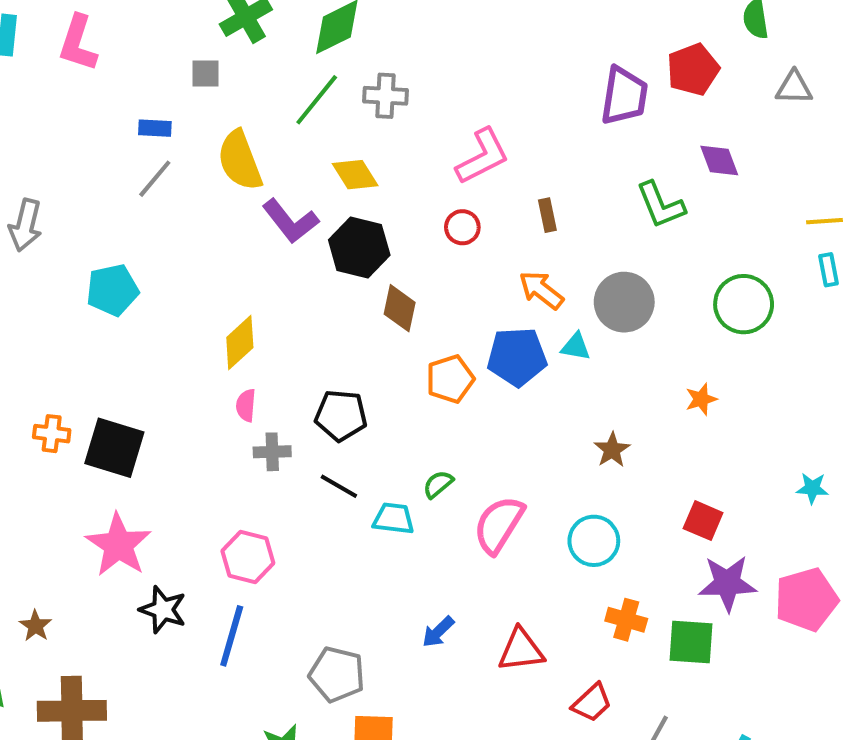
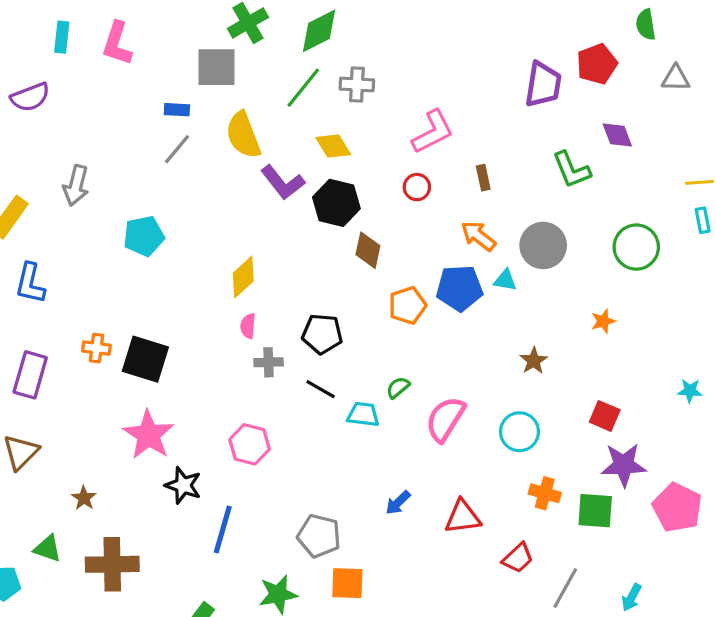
gray square: (205, 73) -> (216, 67), size x1.8
pink pentagon: (806, 600) -> (677, 507), moved, turned -30
blue line: (232, 636) -> (223, 530), moved

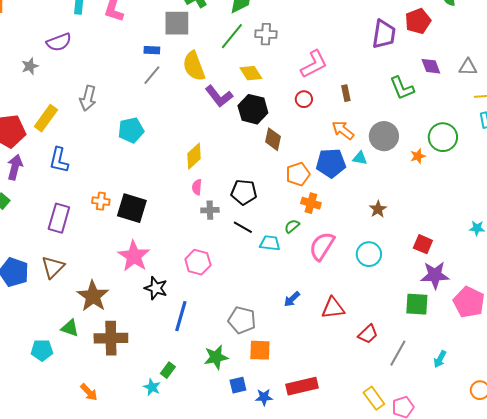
gray triangle: (676, 78) -> (468, 67), moved
orange star: (603, 321) -> (418, 156), moved
orange cross: (545, 493) -> (311, 203), moved
brown star: (84, 498) -> (93, 296), size x2.0

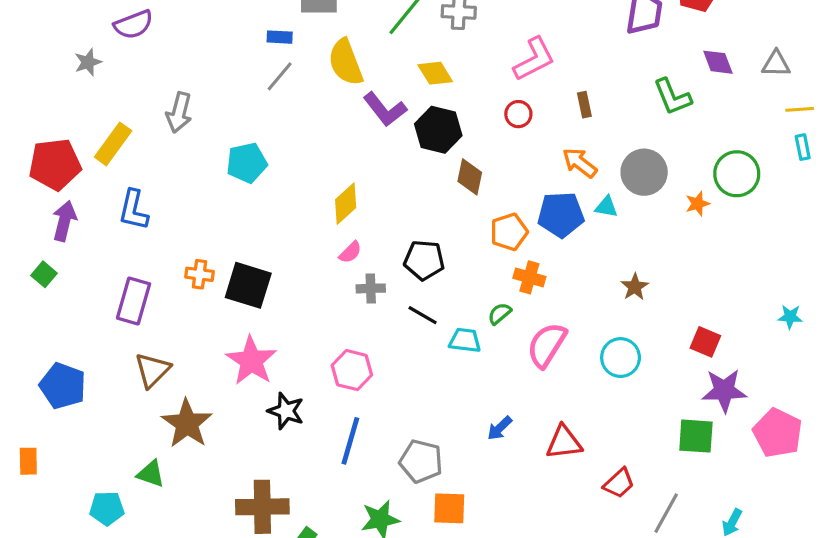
pink semicircle: (197, 187) -> (350, 252), turned -140
brown triangle: (53, 267) -> (152, 370), moved
blue line: (181, 316) -> (350, 441), moved
brown cross: (111, 338) -> (262, 507), moved

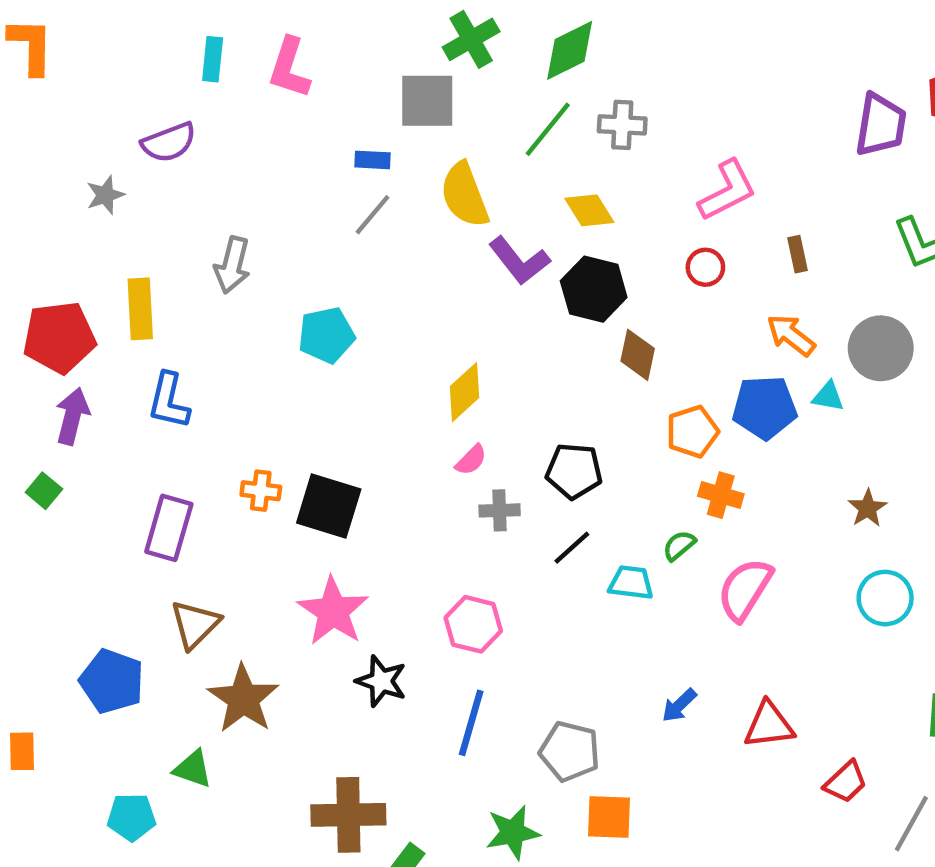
yellow rectangle: (113, 144) -> (140, 309), turned -39
black line: (423, 315) -> (572, 548), turned -72
cyan circle: (621, 358) -> (885, 598), moved
blue pentagon: (63, 386) -> (112, 681), moved

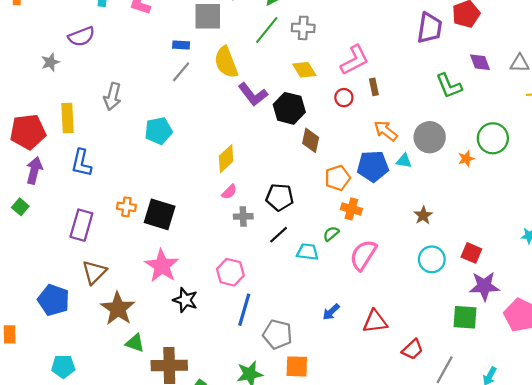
yellow diamond: (589, 210) -> (304, 70), moved
brown rectangle: (797, 254) -> (374, 87), moved
blue line: (471, 723) -> (244, 310), moved
green triangle: (193, 769) -> (135, 343), moved

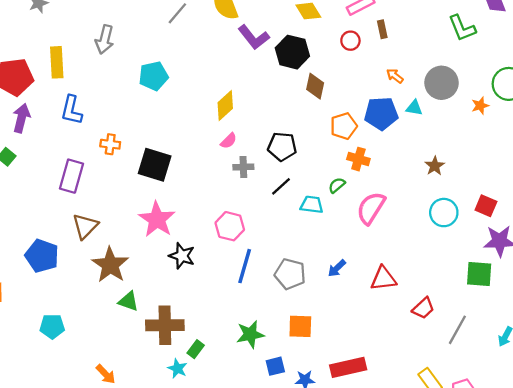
orange arrow: (386, 131) -> (395, 76), size x0.7
orange cross: (126, 207) -> (110, 144), moved
gray pentagon: (277, 334) -> (290, 274), moved

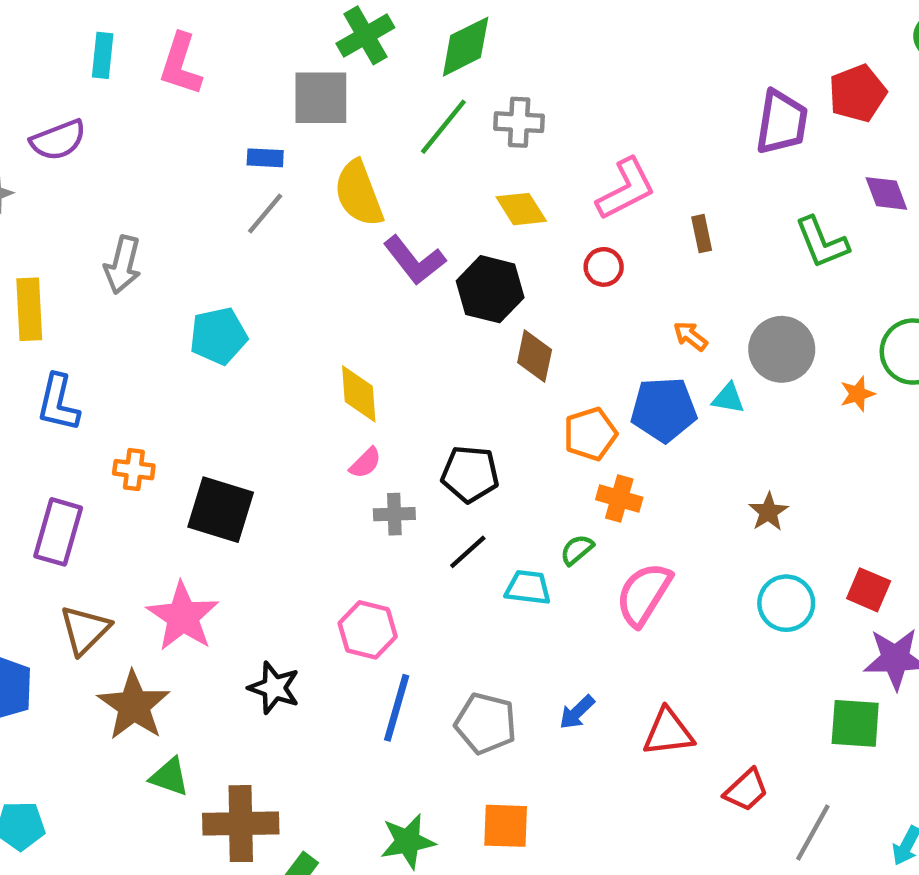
brown rectangle: (382, 29) -> (702, 234), moved
yellow diamond: (225, 106) -> (359, 394), turned -52
pink star: (157, 219) -> (183, 617), moved

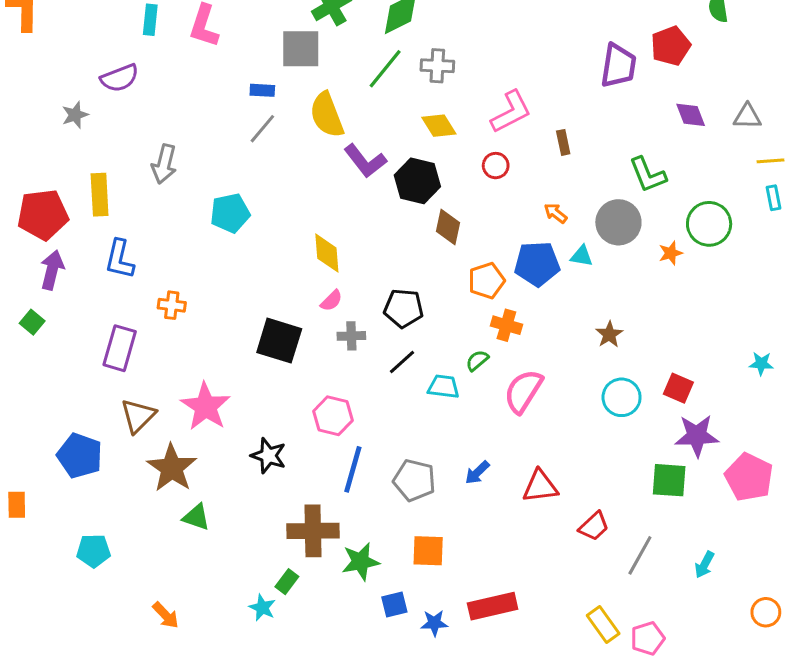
green L-shape: (822, 242) -> (648, 175), moved
black square: (221, 510) -> (279, 341), moved
brown cross: (241, 824) -> (313, 531), moved

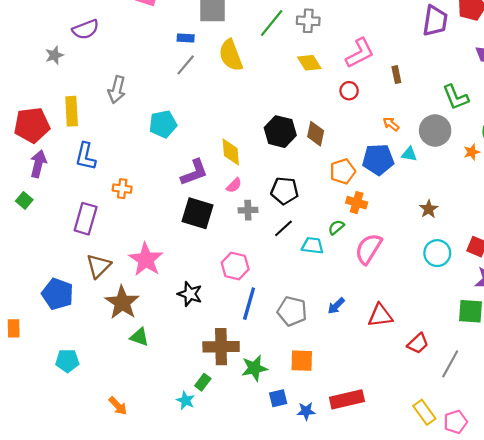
purple L-shape: (365, 161) -> (194, 172), moved, turned -72
black hexagon: (417, 181) -> (280, 132), moved

